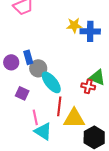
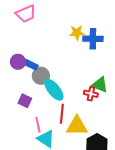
blue rectangle: (28, 57) -> (31, 65), turned -48
purple circle: (11, 62) -> (18, 62), moved

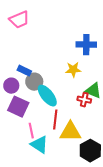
yellow star: (77, 33) -> (73, 70), moved
purple circle: (18, 62) -> (11, 86), moved
purple square: (25, 101) -> (18, 107), size x1.5

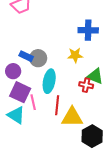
gray circle: (34, 82) -> (38, 58), moved
cyan ellipse: (47, 96) -> (49, 81), turned 50
pink line: (31, 131) -> (33, 102), moved
cyan triangle: (39, 145) -> (16, 115), moved

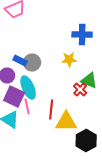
cyan ellipse: (49, 81) -> (28, 88), moved, turned -35
red cross: (86, 85) -> (80, 90), turned 32

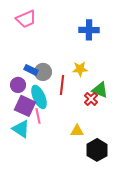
blue cross: (82, 34) -> (89, 30), moved
red line: (51, 110) -> (62, 85), moved
yellow triangle: (66, 122) -> (77, 131), size x0.6

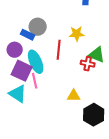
gray circle: (43, 72) -> (38, 27), moved
red cross: (91, 99) -> (88, 64), turned -32

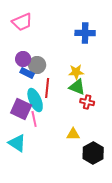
purple circle: (15, 50) -> (23, 59), moved
red line: (59, 50) -> (47, 88), moved
green triangle: (97, 55) -> (77, 87), moved
cyan triangle: (18, 94) -> (17, 143), moved

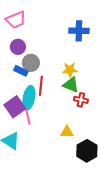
purple circle: (23, 59) -> (18, 47), moved
cyan ellipse: (35, 100) -> (29, 98), turned 35
purple square: (21, 109) -> (15, 107), turned 30

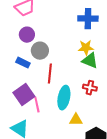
yellow star: (70, 70) -> (86, 48), moved
blue rectangle: (21, 71) -> (23, 63), moved
green triangle: (71, 85) -> (90, 61), moved
cyan ellipse: (29, 98) -> (64, 98), moved

